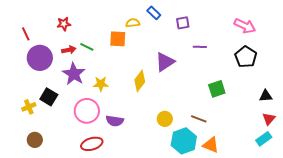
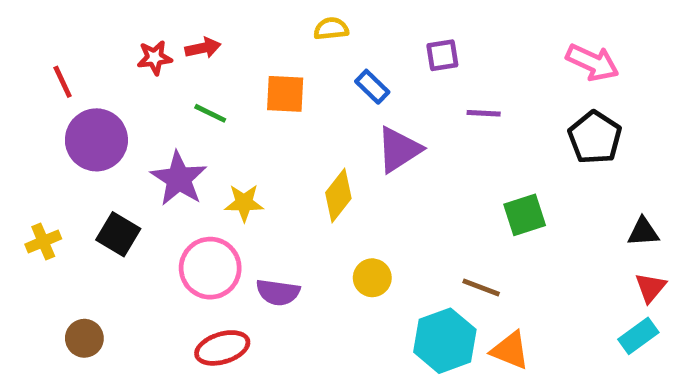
blue rectangle: (154, 13) -> (372, 87), moved
yellow semicircle: (133, 23) -> (331, 29), moved
red arrow: (69, 50) -> (203, 48), moved
yellow cross: (29, 107) -> (43, 241), moved
yellow circle: (165, 119) -> (372, 278), moved

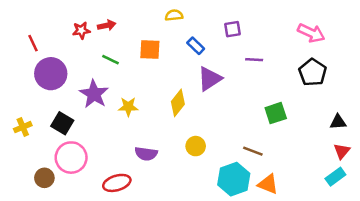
pink circle: (210, 268) -> (71, 158), moved

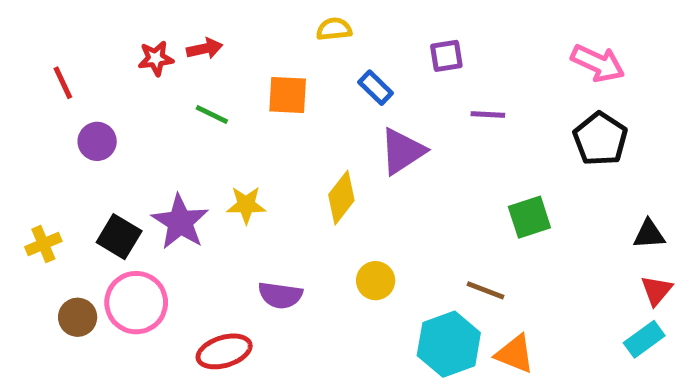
purple circle: (51, 74) -> (97, 141), size x0.6
purple star: (94, 94) -> (180, 222), moved
brown circle: (44, 178) -> (78, 317), moved

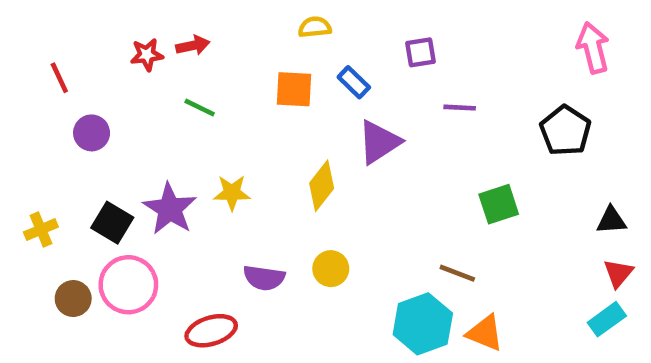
pink arrow: (598, 63) -> (593, 48), moved, turned -129
orange square: (288, 95) -> (294, 89), moved
yellow circle: (376, 281) -> (331, 269), moved

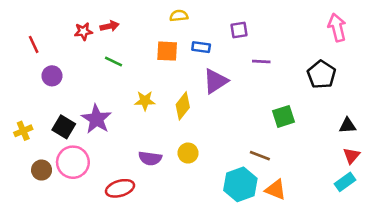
blue rectangle: (354, 82) -> (201, 47), turned -36
yellow star: (232, 193) -> (145, 101), moved

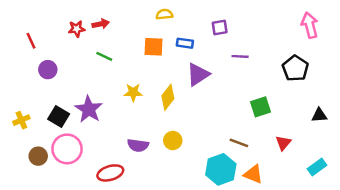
red triangle: (351, 156) -> (283, 143), moved

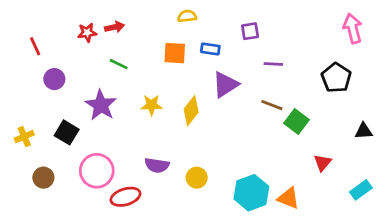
green square: (260, 107) -> (297, 122), turned -35
purple star: (89, 109) -> (101, 105), moved
yellow circle: (173, 141) -> (197, 178), moved
brown line: (239, 143) -> (272, 105), moved
pink circle: (67, 149) -> (97, 171), moved

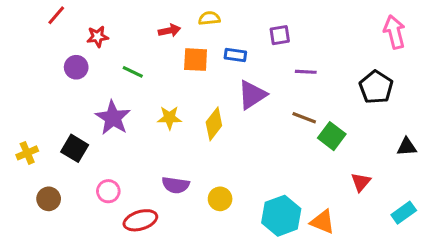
red arrow: (115, 27) -> (170, 31), moved
red line: (35, 46) -> (56, 15), moved, turned 66
purple circle: (54, 79) -> (76, 67), moved
pink circle: (97, 171) -> (108, 191), size x0.6

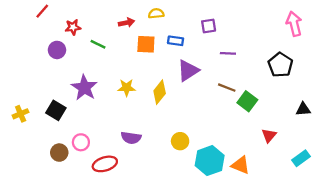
green line: (133, 72) -> (98, 44), moved
brown circle: (49, 199) -> (59, 153), moved
yellow circle: (220, 199) -> (180, 141), moved

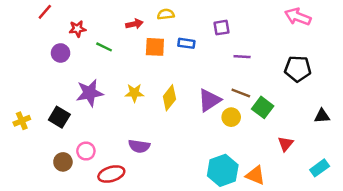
pink arrow: (294, 24) -> (298, 17), moved, turned -55
black pentagon: (280, 65) -> (298, 69), turned -30
purple triangle: (188, 70) -> (209, 100), moved
purple star: (84, 88) -> (90, 93), turned 30
yellow circle: (180, 141) -> (231, 117), moved

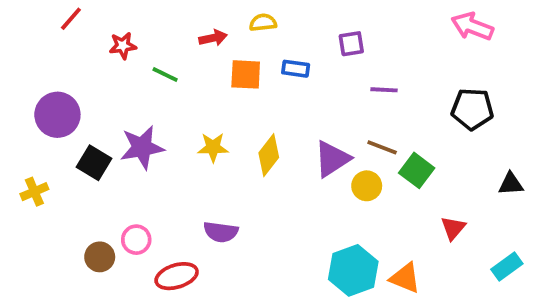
purple circle: (61, 53) -> (57, 115), moved, size x1.5
black square: (59, 117) -> (94, 163), moved

